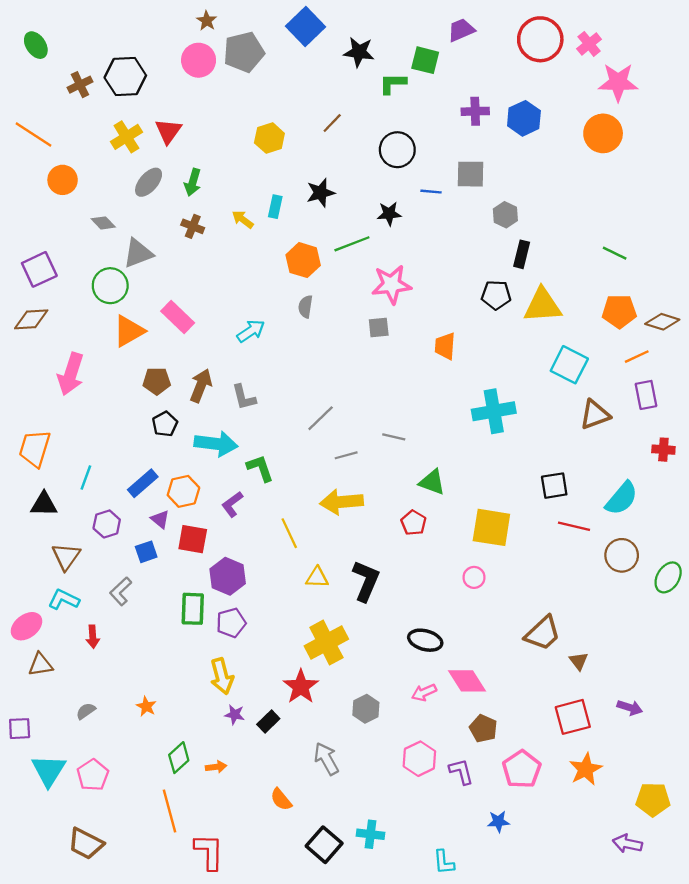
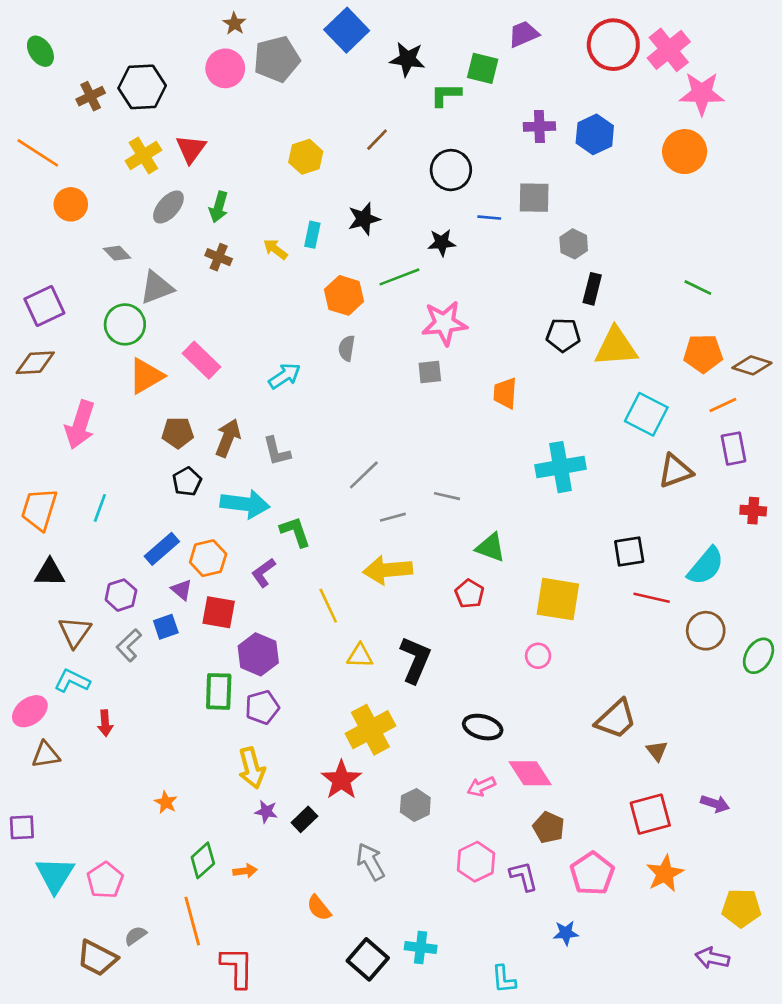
pink cross: (589, 44) -> (669, 50), size x1.5
cyan line: (86, 477) -> (100, 508), moved
gray L-shape: (121, 591) -> (129, 645), moved
gray semicircle: (86, 711) -> (135, 936), moved

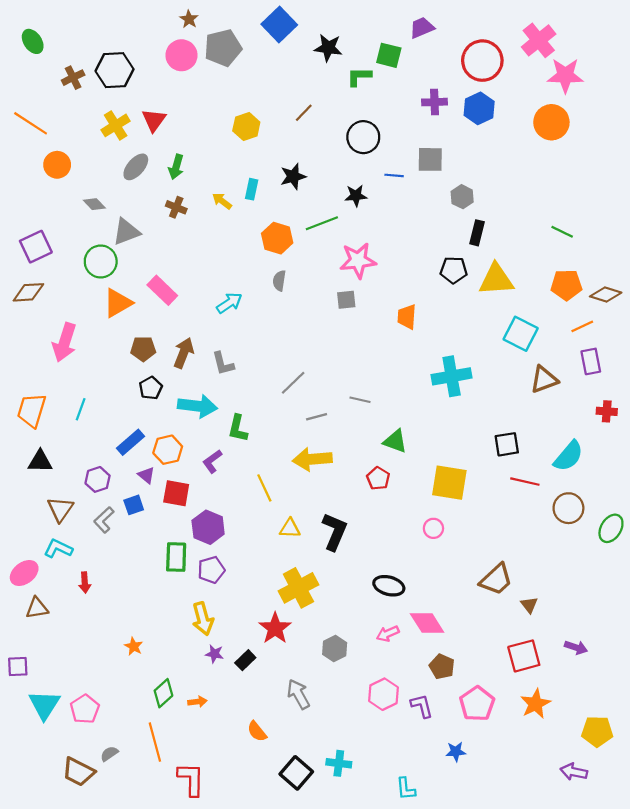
red circle: (613, 45) -> (482, 61), moved
green L-shape: (295, 532) -> (238, 428), turned -148

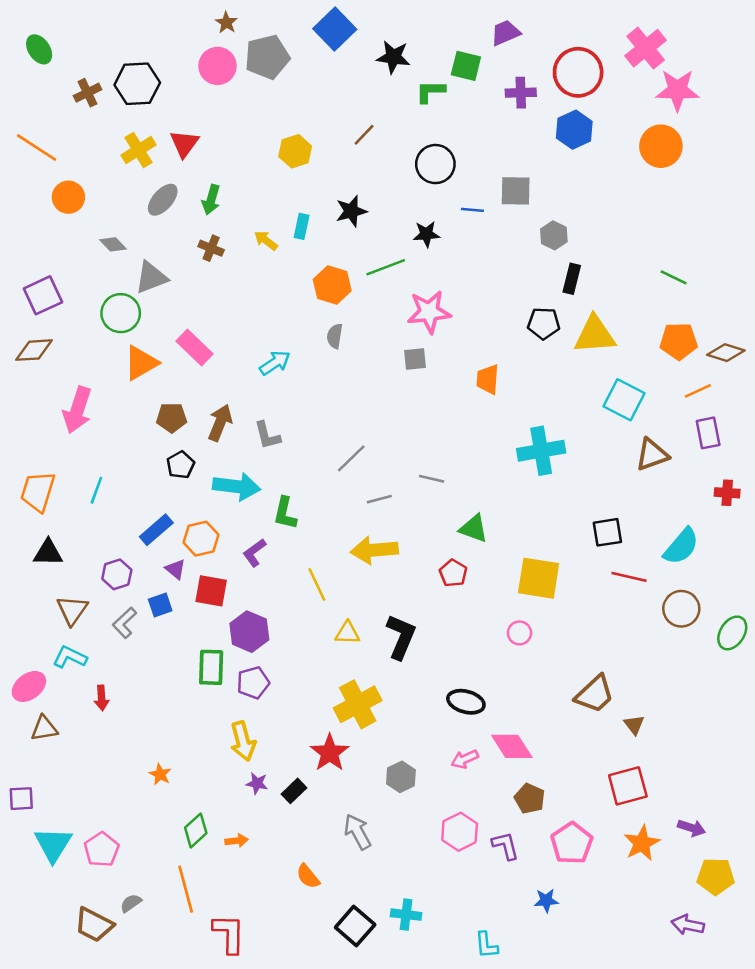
purple cross: (435, 102) -> (521, 93), moved
purple arrow: (576, 647) -> (691, 828), moved

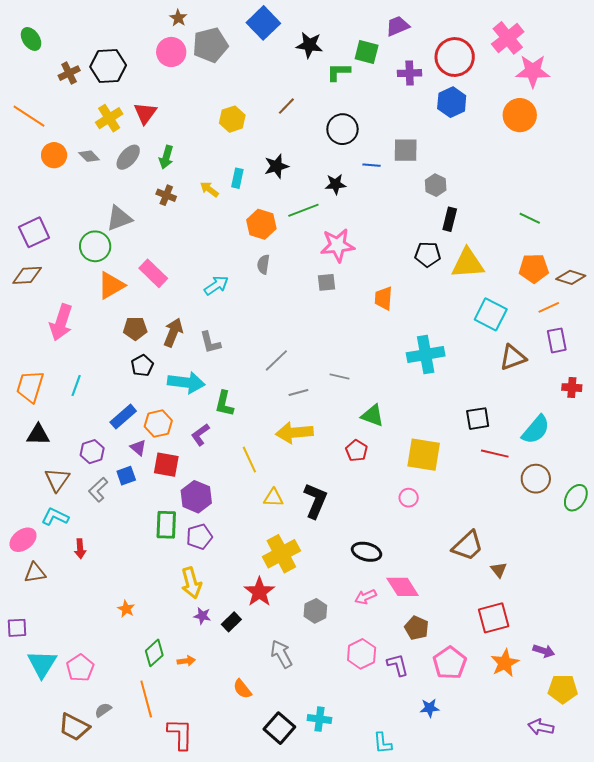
gray diamond: (113, 244) -> (89, 156), moved

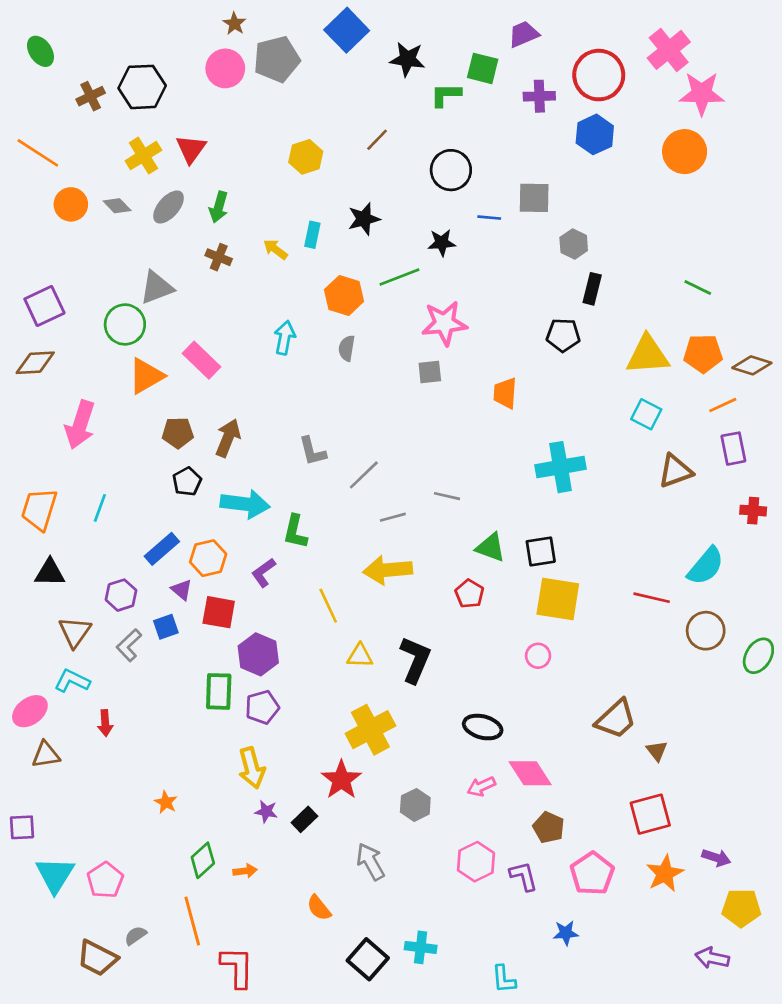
yellow triangle: (468, 263) -> (648, 355), moved
cyan arrow: (216, 285) -> (285, 338), moved, turned -45
cyan square: (491, 314) -> (646, 414), size x0.7
gray L-shape: (210, 342) -> (312, 451), moved
black square: (478, 419) -> (541, 551), moved

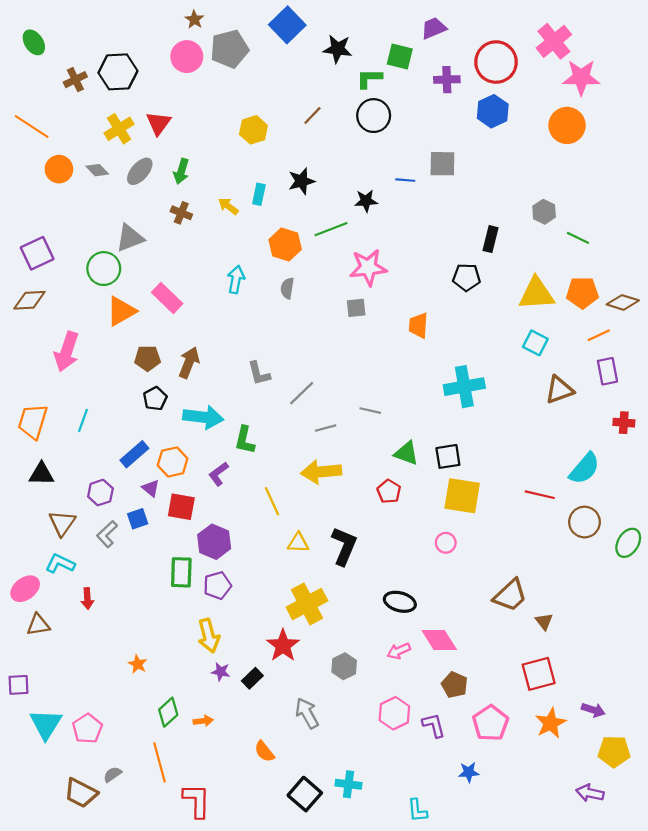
black circle: (451, 170) -> (374, 116), moved
gray hexagon: (574, 244) -> (544, 212), moved

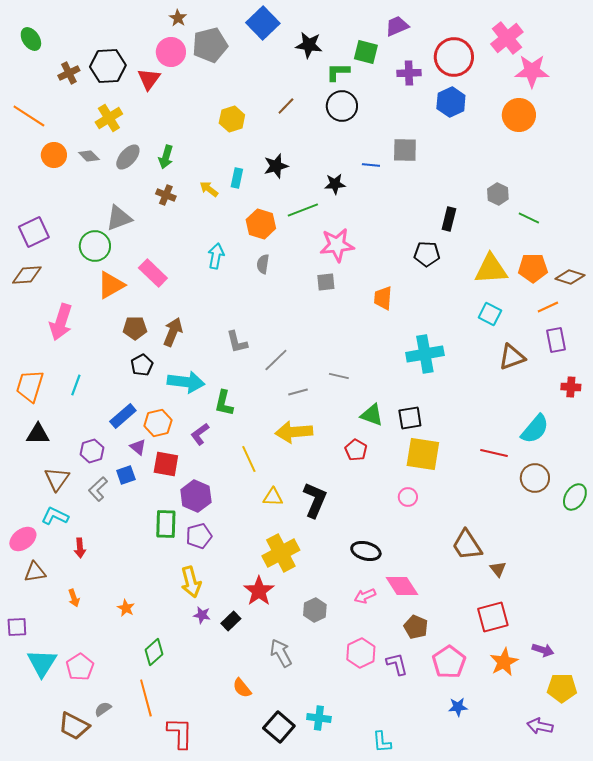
red triangle: (158, 123) -> (149, 79), moved
brown trapezoid: (510, 595) -> (467, 545), turned 100
orange arrow: (203, 721) -> (74, 598), moved, turned 78
blue star: (469, 772) -> (458, 707), moved

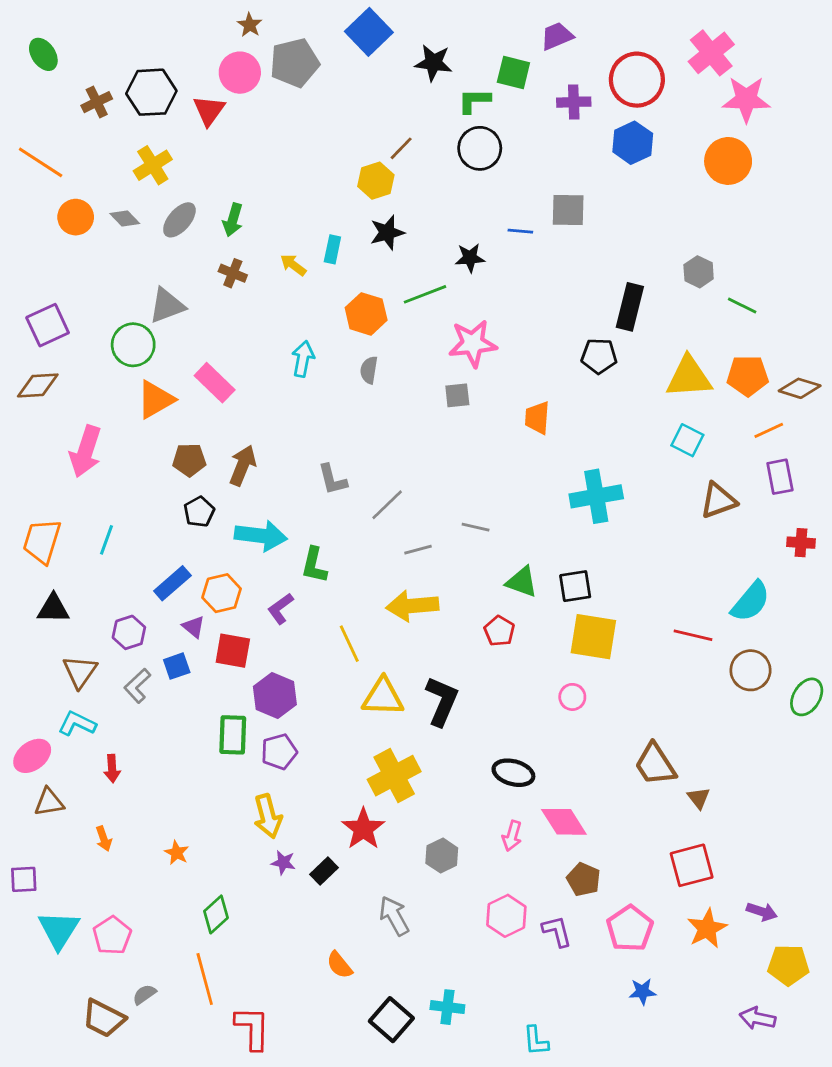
yellow hexagon: (232, 119) -> (376, 181), moved
black rectangle: (449, 219) -> (630, 307), size x1.4
yellow triangle: (273, 497) -> (383, 697), size x1.5
pink arrow: (365, 596) -> (512, 836), turned -50

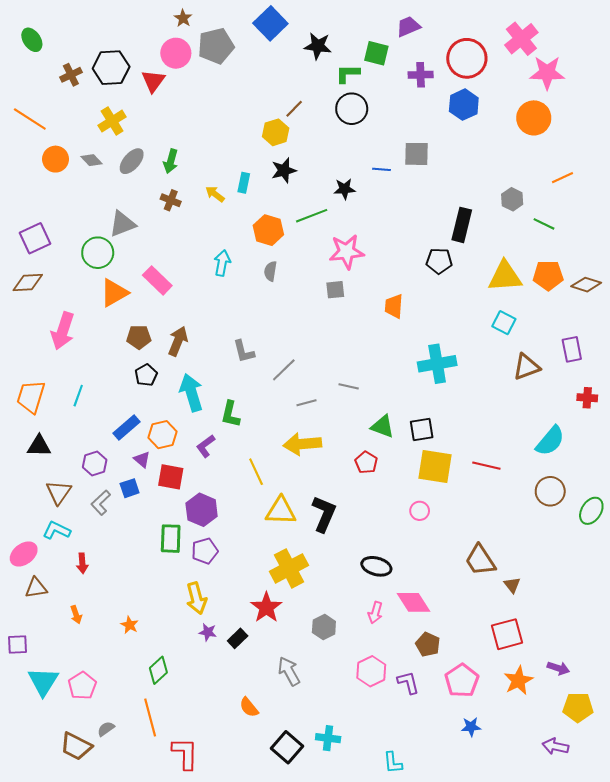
orange line: (769, 430) -> (563, 178), moved
cyan arrow: (261, 536) -> (191, 393), turned -114
red line: (693, 635) -> (486, 466), moved

